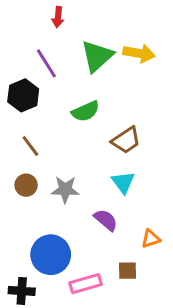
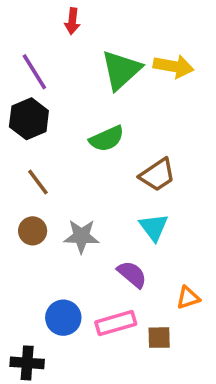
purple line: (46, 63) -> (34, 72), moved
blue circle: (51, 255) -> (63, 318), size x0.7
pink rectangle: (85, 284) -> (116, 323), moved

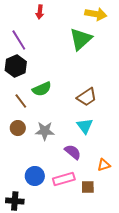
yellow arrow: (174, 66) -> (96, 14), moved
green triangle: (121, 70) -> (81, 39), moved
green semicircle: (107, 139) -> (42, 89), moved

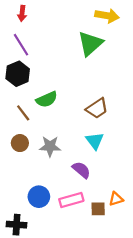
red arrow: (40, 12) -> (22, 13), moved
orange triangle: (104, 165) -> (116, 199), moved

